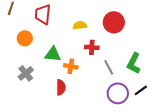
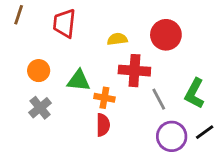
orange circle: (25, 38) -> (39, 71), moved
red cross: (92, 47) -> (134, 71), size x1.5
red semicircle: (61, 87) -> (103, 125), moved

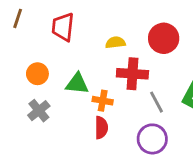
purple circle: (172, 136) -> (152, 139), moved

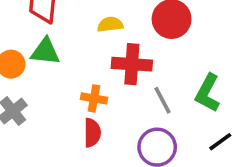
green triangle: (77, 84) -> (45, 52), moved

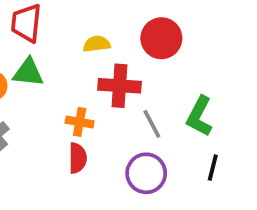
black line: (220, 142) -> (213, 168), turned -40

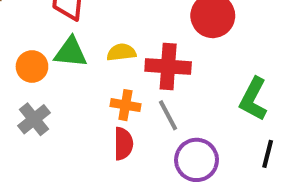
yellow semicircle: (97, 44) -> (121, 52), moved
gray line: (152, 124) -> (168, 115), moved

